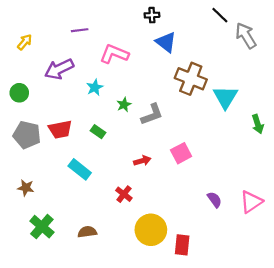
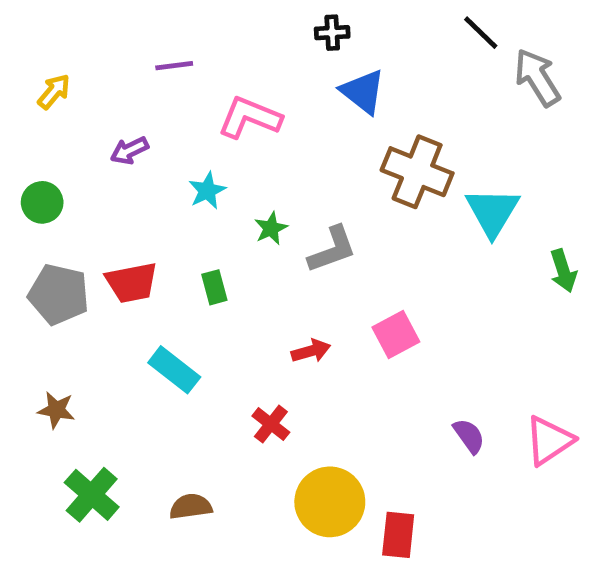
purple arrow: (59, 69) -> (129, 151), size x0.6
green rectangle: (98, 132) -> (214, 287), turned 40

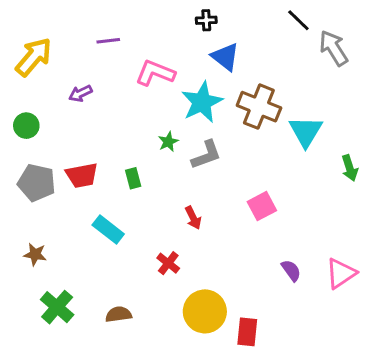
yellow arrow: (54, 92) -> (34, 57), size x1.8
cyan star: (207, 191) -> (202, 102), moved, size x1.8
pink square: (396, 334) -> (262, 206), moved
red arrow: (311, 351) -> (193, 218), turned 80

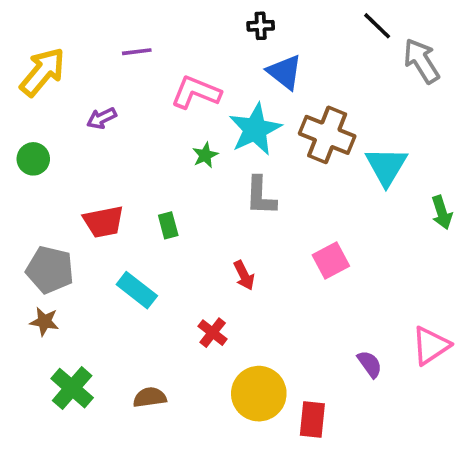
green star: (168, 142) -> (205, 155), moved
gray L-shape: (206, 155) -> (261, 196), turned 112
gray pentagon: (37, 183) -> (50, 270), moved
purple semicircle: (291, 270) -> (370, 364), moved

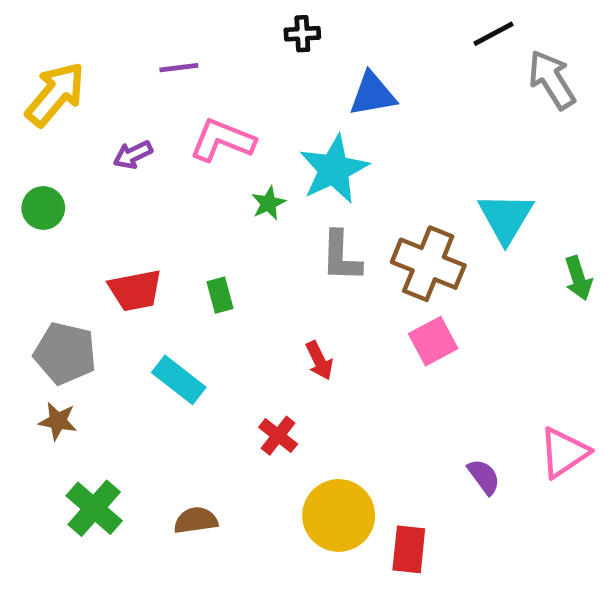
black cross: (261, 26) -> (302, 34), moved
black line: (377, 26) -> (494, 34), turned -72
blue triangle: (285, 72) -> (373, 94), turned -48
pink L-shape: (196, 92) -> (222, 140), moved
brown cross: (327, 135) -> (428, 264), moved

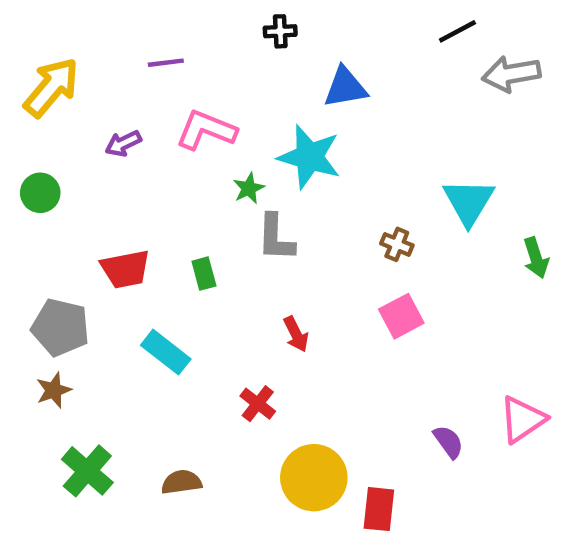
gray arrow: (552, 80) -> (511, 74), turned -68
cyan star: (334, 169) -> (309, 157), turned -30
gray L-shape: (341, 256) -> (276, 238), moved
brown cross: (428, 264) -> (397, 244), size x0.5
brown star: (58, 421) -> (54, 390), turned -30

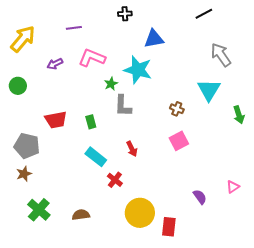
gray arrow: (511, 74) -> (221, 55), moved, turned 65
cyan rectangle: (166, 352) -> (96, 157), moved
pink triangle: (522, 419) -> (233, 187), size x0.6

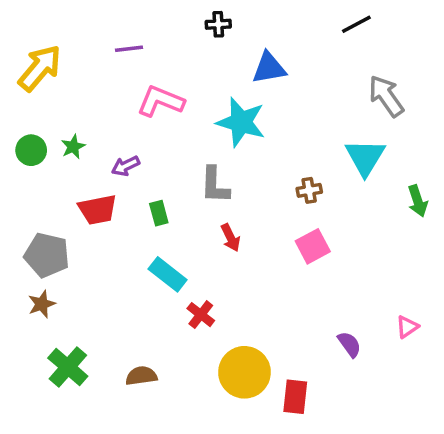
purple arrow: (55, 64) -> (126, 166), moved
green star: (111, 84) -> (73, 147), moved
brown cross: (177, 109) -> (309, 190), turned -32
red arrow: (132, 149) -> (230, 238), moved

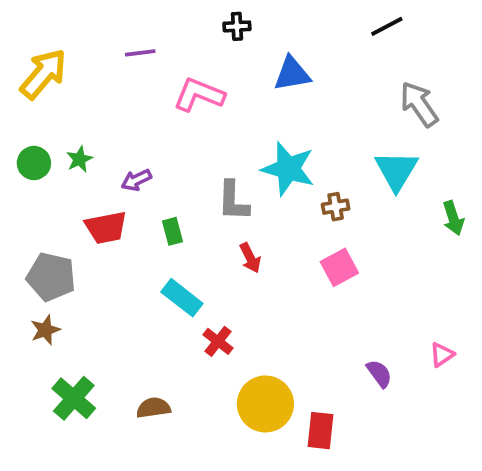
pink L-shape: (161, 101) -> (199, 95), moved
cyan star: (241, 122) -> (288, 169), moved

